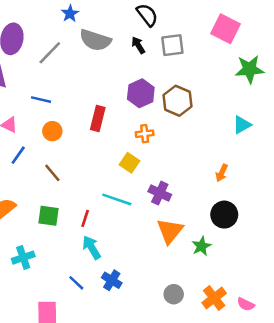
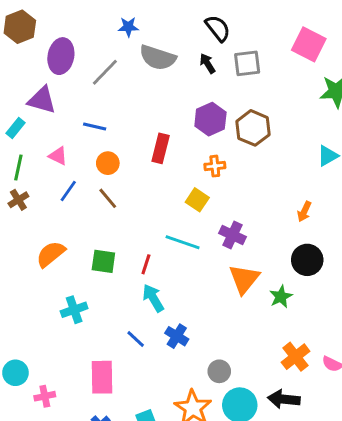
blue star: (70, 14) -> (128, 27), turned 30
brown line: (52, 173) -> (108, 198), moved
gray circle: (174, 294) -> (219, 371), moved

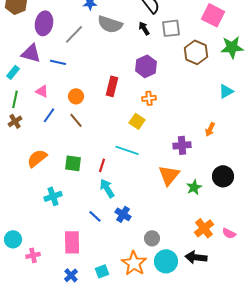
blue line: (95, 126) -> (58, 62), moved
brown hexagon: (253, 128) -> (196, 52), moved
purple cross: (232, 235) -> (182, 145), moved, turned -30
black circle: (307, 260) -> (223, 176), moved

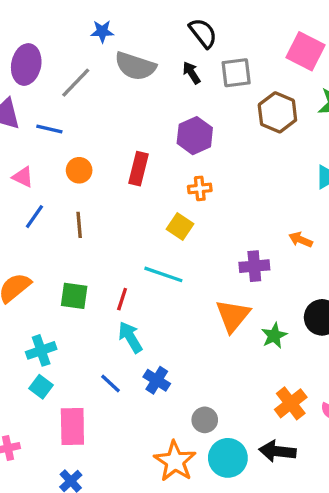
orange circle: (76, 96) -> (79, 170), moved
brown line: (76, 120) -> (79, 225), turned 35
orange arrow: (210, 129) -> (301, 240), turned 88
cyan square: (102, 271) -> (41, 387), moved, turned -32

